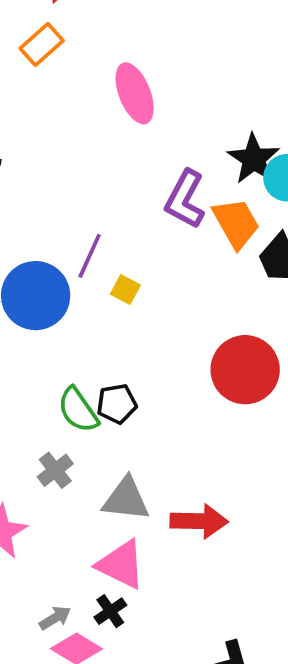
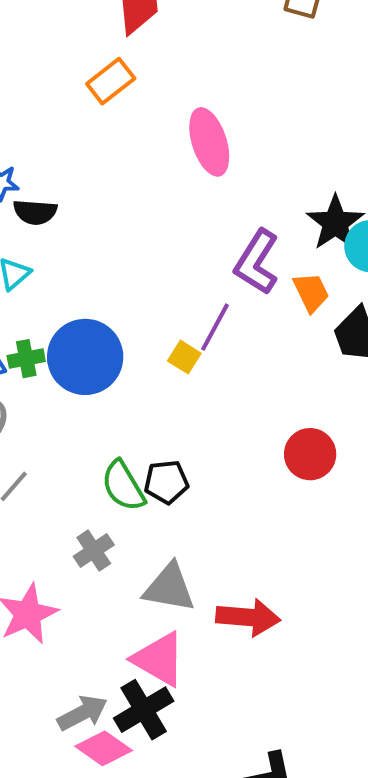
orange trapezoid: (236, 223) -> (311, 292), size x0.7
purple line: (90, 256) -> (215, 327), moved
red circle: (245, 370) -> (310, 454), size x0.7
black cross: (110, 611) -> (144, 710), size x1.6
gray arrow: (55, 618) -> (82, 713), size x1.4

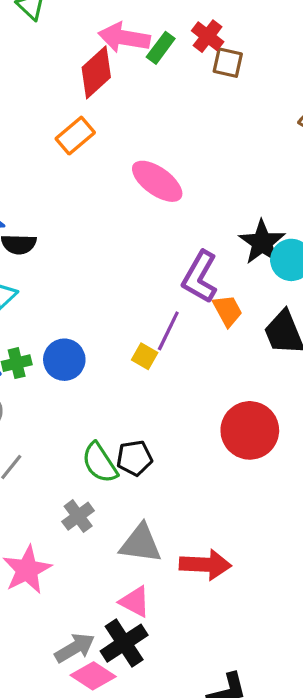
pink ellipse: (209, 142) -> (157, 181), turned -34
orange trapezoid: (311, 292) -> (227, 311), moved
blue circle: (85, 357) -> (64, 360), size x0.7
red circle: (310, 454) -> (250, 430), size x1.4
pink triangle: (159, 659) -> (135, 602), size x0.7

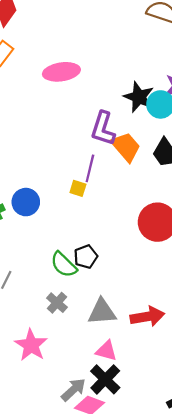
pink ellipse: (157, 181) -> (61, 72), turned -32
orange trapezoid: (227, 311) -> (126, 147), size x1.4

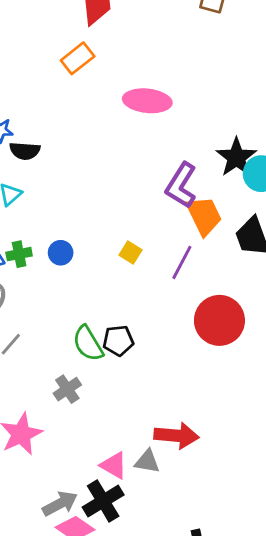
purple line: (90, 168) -> (182, 262), moved
blue circle: (26, 202) -> (61, 253), size x0.7
gray triangle: (102, 312) -> (147, 461), moved, size x0.7

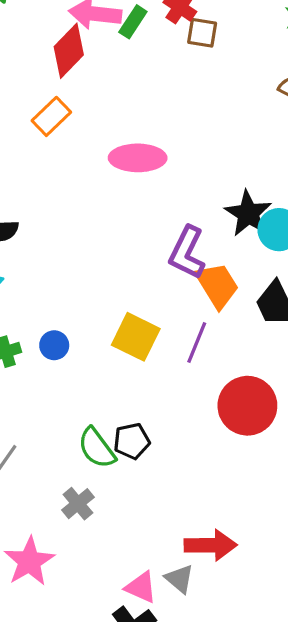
yellow square: (130, 252) -> (136, 337), size x1.8
gray triangle: (147, 461) -> (179, 579), turned 36

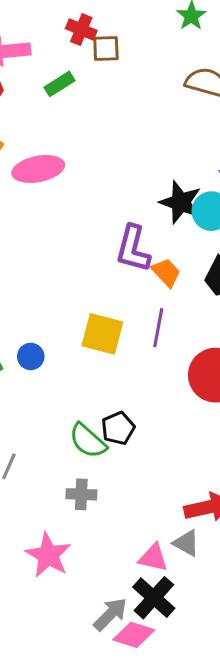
green rectangle: (133, 22) -> (59, 84), moved, turned 36
pink ellipse: (138, 158) -> (38, 169), moved
orange trapezoid: (217, 285) -> (166, 272), size x0.7
gray cross: (78, 504) -> (81, 494), turned -36

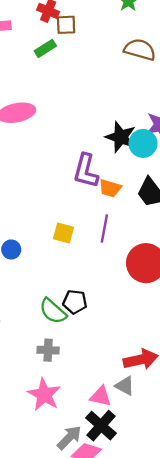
green rectangle: (59, 84) -> (45, 48), moved
orange trapezoid: (166, 272) -> (110, 188), turned 150
yellow square: (102, 334) -> (63, 233), size x0.7
black pentagon: (118, 428) -> (75, 302), turned 30
pink star: (48, 555) -> (44, 395), moved

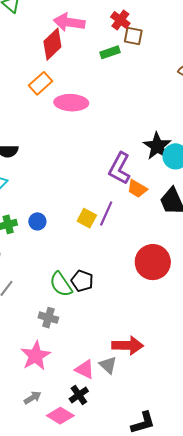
purple line: (104, 228) -> (106, 213), moved
black cross: (101, 426) -> (79, 395), size x0.7
gray arrow: (69, 438) -> (33, 398), moved, size x0.7

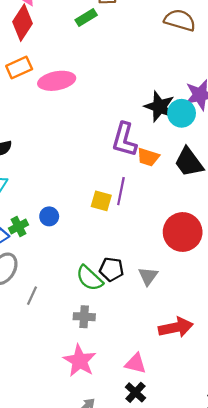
orange rectangle: (41, 83) -> (19, 68), turned 30
gray triangle: (108, 365) -> (148, 276), moved, turned 36

